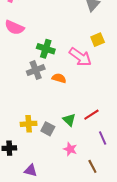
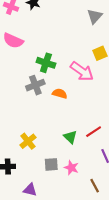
yellow cross: (29, 124) -> (28, 141), turned -35
gray square: (48, 129) -> (51, 164), moved, turned -32

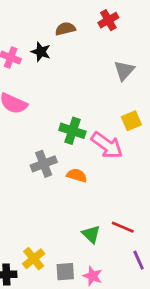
green cross: (46, 63) -> (72, 131), moved
red line: (94, 132) -> (123, 227), turned 56
yellow cross: (28, 141) -> (34, 259), moved

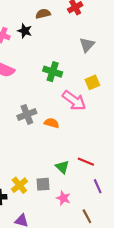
green cross: (72, 131) -> (53, 72), moved
gray square: (65, 272) -> (43, 184), moved

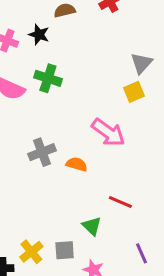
gray triangle: (87, 45) -> (142, 63), moved
green cross: (53, 72) -> (48, 78), moved
yellow square: (92, 82) -> (134, 92), moved
red line: (86, 162) -> (120, 202), moved

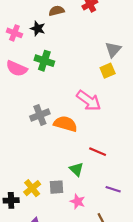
orange semicircle: (77, 164) -> (65, 124), size x1.5
purple line: (142, 253) -> (113, 189), turned -48

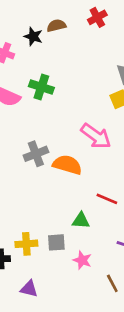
black star: (38, 29) -> (33, 36), moved
green triangle: (77, 169) -> (81, 221), turned -40
yellow cross: (32, 188) -> (26, 244), turned 35

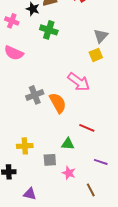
green cross: (41, 87) -> (49, 30), moved
orange semicircle: (67, 165) -> (58, 103), turned 45
yellow cross: (26, 244) -> (25, 146), moved

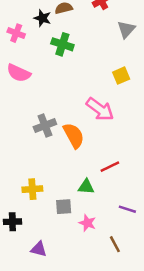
gray triangle: (101, 36) -> (126, 29), moved
red line: (87, 128) -> (110, 167), turned -49

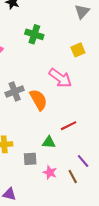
green cross: (62, 44) -> (34, 34), moved
purple line: (127, 209) -> (83, 161), turned 32
brown line: (115, 244) -> (73, 177), moved

